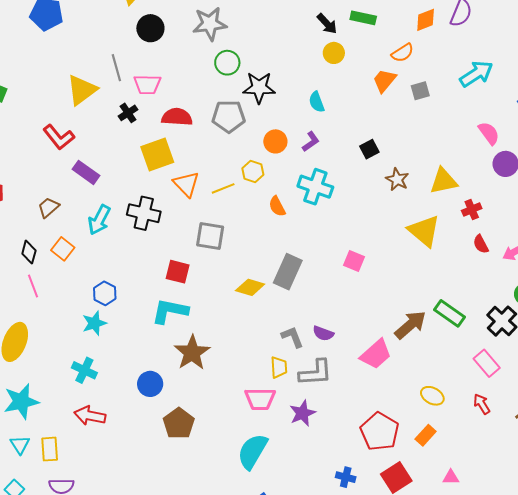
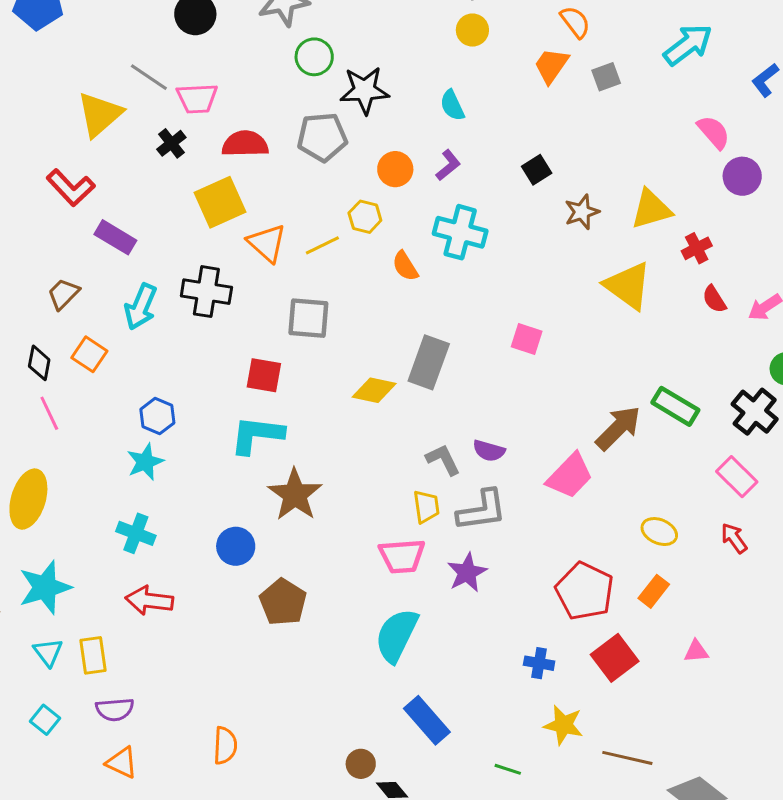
orange semicircle: (403, 53) -> (575, 22), turned -90
gray line: (116, 68) -> (149, 77), turned -36
brown star: (397, 179) -> (582, 212), turned 30

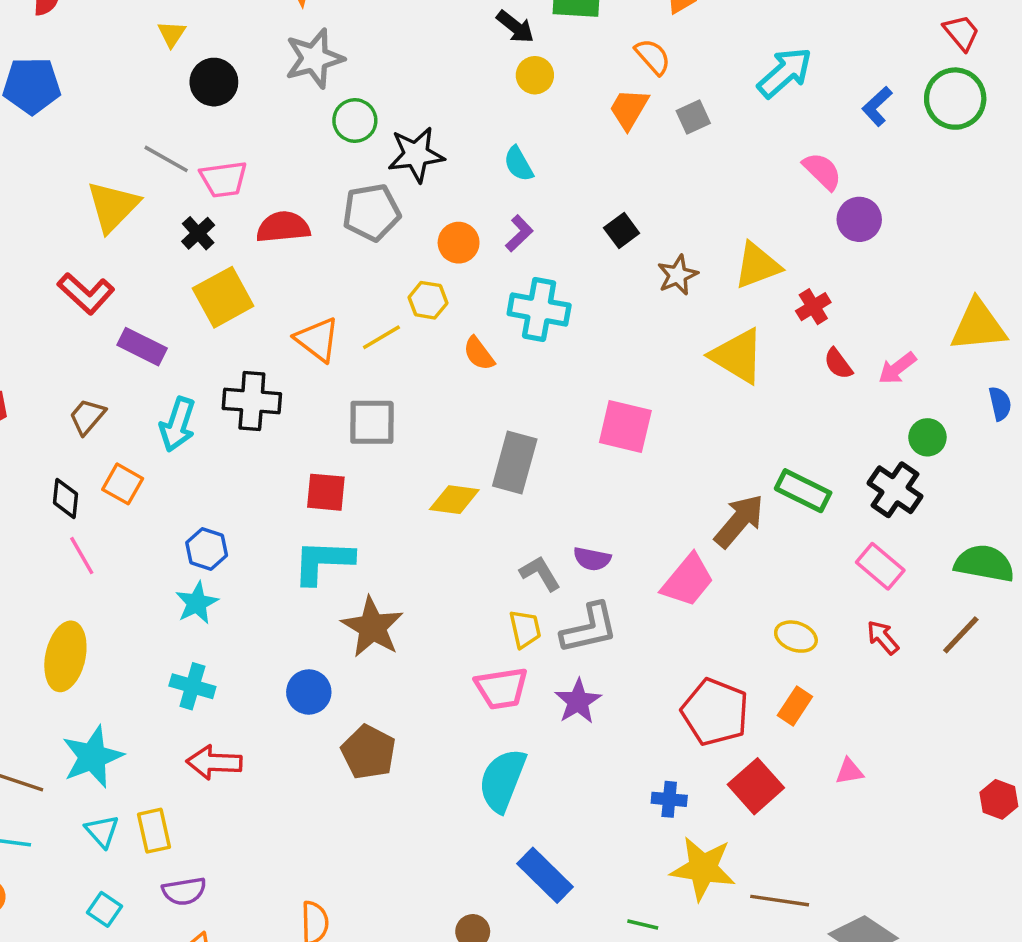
yellow square: (220, 202) -> (223, 297), moved
pink square: (527, 339) -> (625, 427), size x1.5
yellow star: (563, 725) -> (703, 868), size x1.4

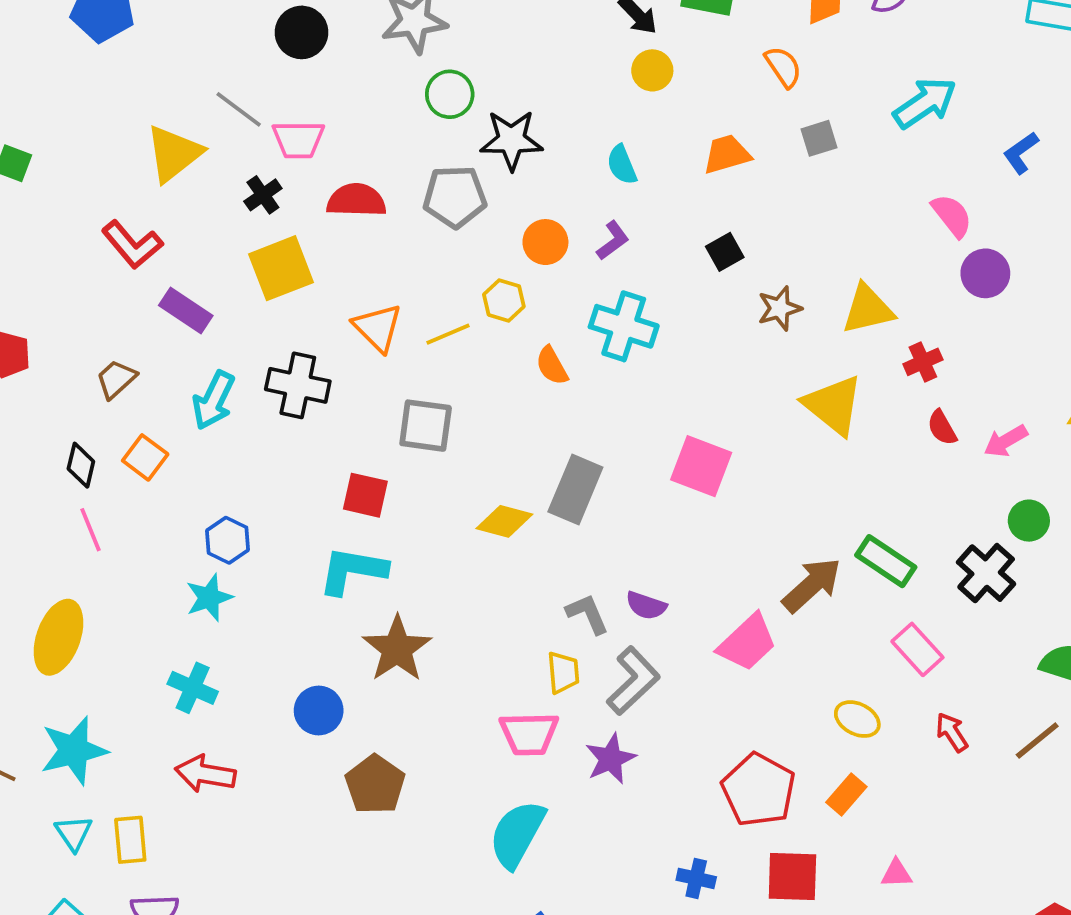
orange trapezoid: (629, 109) -> (727, 154), moved, turned 36
pink rectangle: (880, 566) -> (917, 649), moved
gray L-shape: (589, 628) -> (633, 681), turned -38
red square: (756, 786) -> (792, 876), turned 36

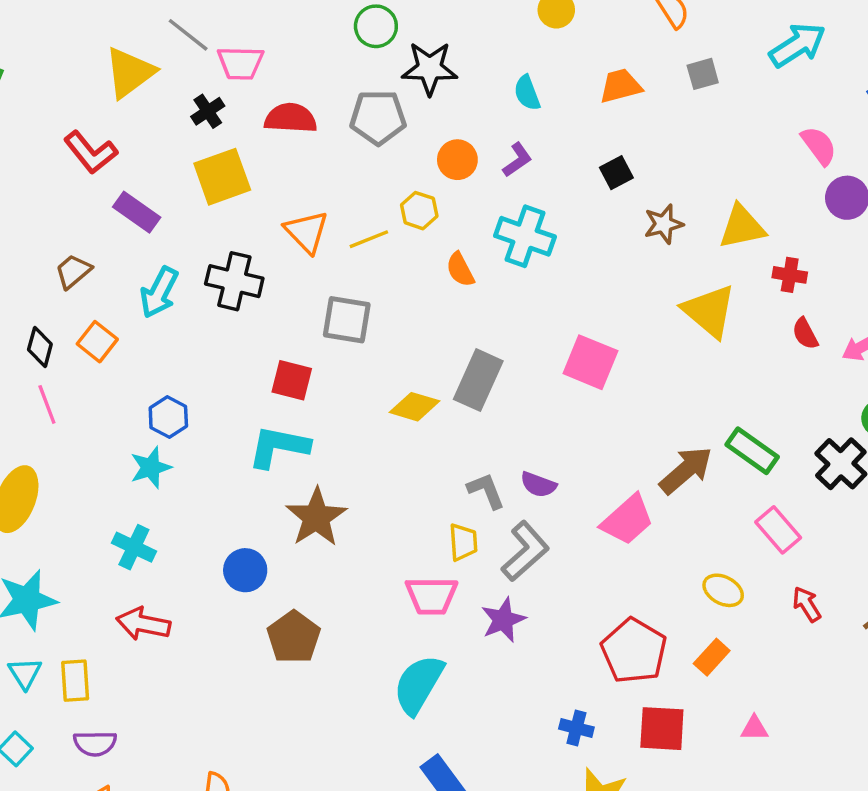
red cross: (923, 362) -> (790, 275), turned 32

